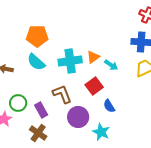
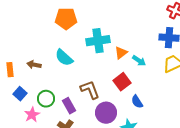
orange pentagon: (37, 36) -> (66, 19), moved
cyan cross: (70, 61) -> (98, 41), moved

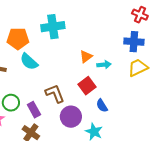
orange pentagon: (66, 19) -> (18, 39), moved
cyan cross: (98, 41) -> (53, 27), moved
cyan arrow: (139, 61) -> (104, 65), turned -40

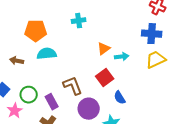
cyan cross: (53, 27) -> (79, 21), moved, size x0.6
cyan semicircle: (29, 62) -> (47, 54), turned 132

